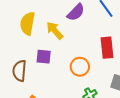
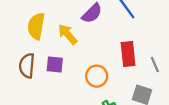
brown semicircle: (20, 71) -> (27, 66), moved

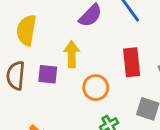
yellow arrow: (68, 34) -> (72, 54), moved, turned 40

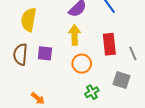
yellow arrow: (72, 54) -> (75, 35), moved

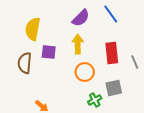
purple square: (45, 53) -> (49, 52), moved
gray square: (122, 80) -> (114, 88), moved, turned -30

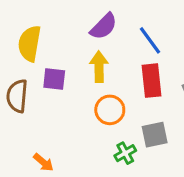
blue line: (111, 14) -> (150, 40), moved

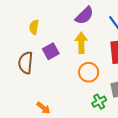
yellow semicircle: (30, 43) -> (34, 27), size x0.6
purple square: (54, 79) -> (51, 51), turned -35

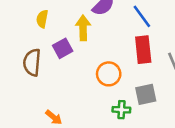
yellow arrow: (81, 43) -> (83, 28), moved
green cross: (99, 102) -> (121, 110), turned 32

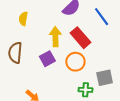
yellow arrow: (83, 28) -> (55, 37), moved
purple square: (63, 48) -> (47, 59), moved
red rectangle: (143, 50) -> (80, 38), moved, turned -35

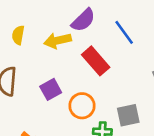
yellow arrow: (55, 37) -> (58, 41), moved, turned -102
orange circle: (75, 62) -> (82, 106), moved

